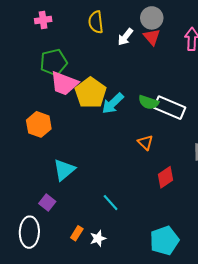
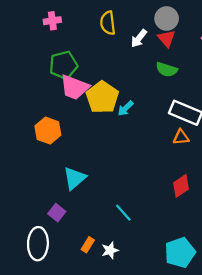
green semicircle: (149, 102) -> (167, 70), moved
cyan arrow: (113, 103) -> (126, 108), size x0.7
orange triangle: (145, 142) -> (181, 137), moved, turned -49

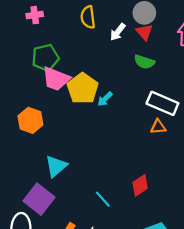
red diamond: (181, 186) -> (140, 185), moved
purple square: (57, 213) -> (39, 199), size x1.8

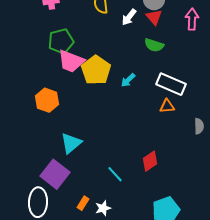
cyan arrow: (105, 99) -> (128, 80), moved

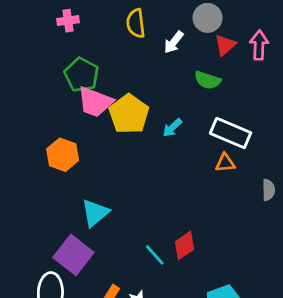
red triangle: (154, 17) -> (225, 45), moved, turned 30
green pentagon: (61, 41) -> (82, 75), turned -30
red diamond: (150, 161) -> (185, 245), moved

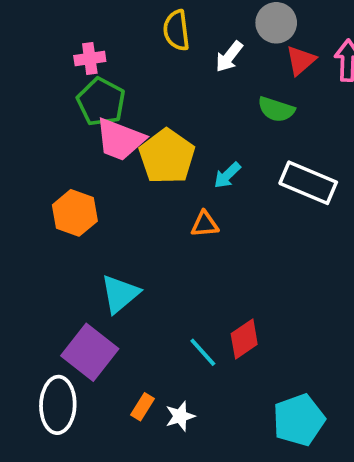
pink cross: (68, 21) -> (90, 59), moved
orange triangle: (225, 163) -> (205, 224), moved

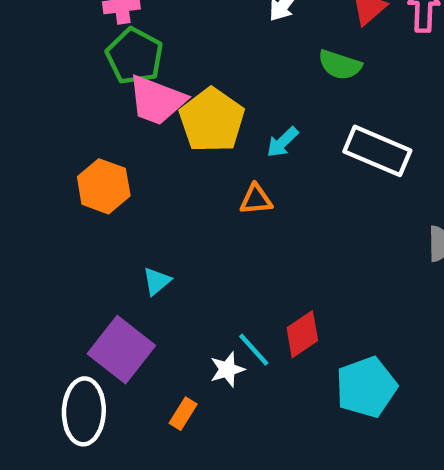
cyan triangle: (120, 294) -> (157, 281), size x0.6
white star: (180, 416) -> (227, 369), moved
cyan pentagon: (299, 420) -> (366, 387), moved

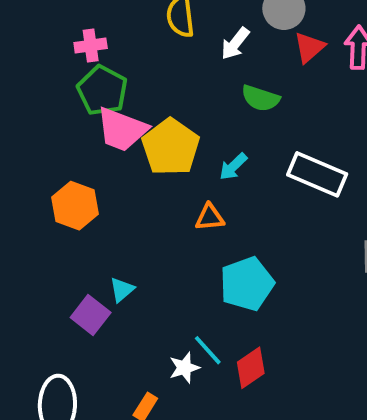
green semicircle: (340, 65) -> (260, 98), moved
red diamond: (302, 334) -> (251, 368), moved
purple square: (121, 350) -> (91, 315), moved, size x0.7
cyan pentagon: (366, 387) -> (247, 284), moved

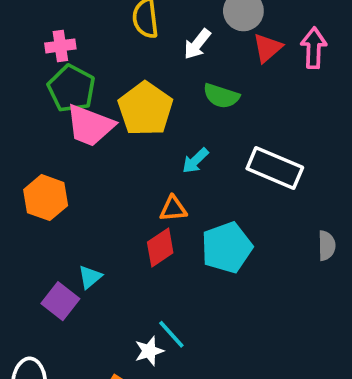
yellow pentagon: (171, 147) -> (145, 109), moved
cyan pentagon: (247, 284) -> (227, 247), moved
red diamond: (251, 368) -> (160, 247), moved

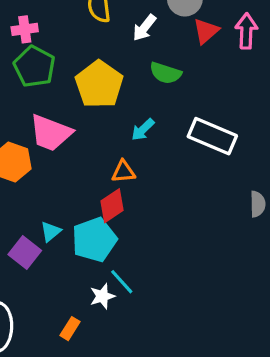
pink trapezoid: (90, 125) -> (51, 133), moved
cyan pentagon: (227, 247) -> (94, 240), moved

